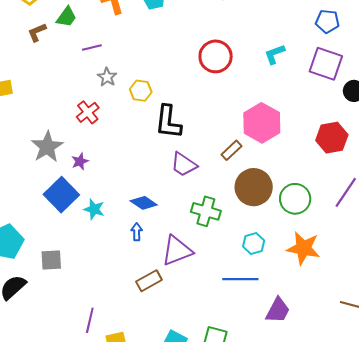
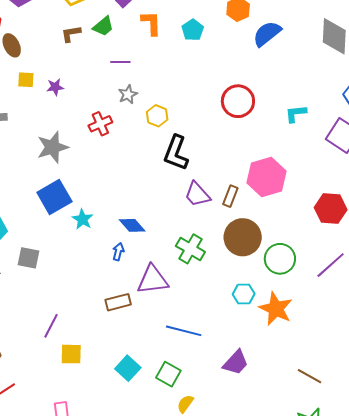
brown rectangle: (232, 150) -> (230, 196), turned -40
purple star: (80, 161) -> (55, 87), moved
purple trapezoid: (184, 164) -> (197, 194), moved
cyan hexagon: (254, 243) -> (244, 294), moved
blue line: (240, 279) -> (184, 331), moved

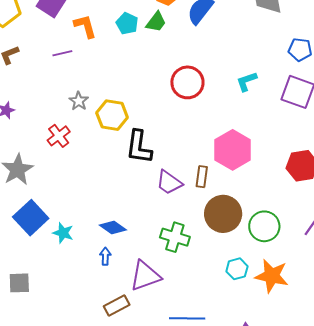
green trapezoid: (103, 26) -> (156, 22), moved
purple line: (120, 62) -> (62, 53), moved
yellow hexagon: (157, 116) -> (112, 115), size x1.4

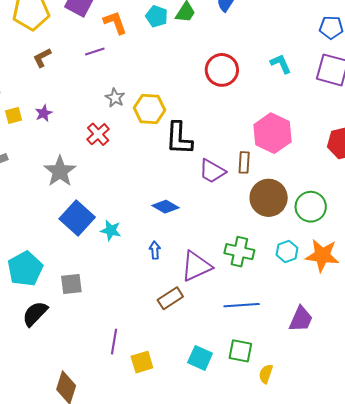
cyan L-shape: (247, 81) -> (281, 64), turned 90
blue diamond: (113, 228) -> (166, 207), moved
green cross: (175, 237) -> (239, 252), moved

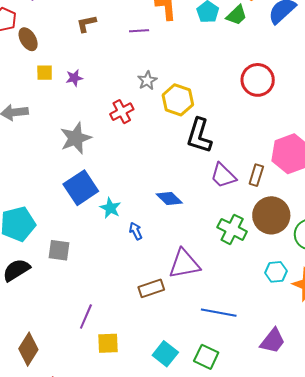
blue arrow: (155, 250) -> (136, 231), moved, turned -36
green cross: (239, 252) -> (232, 229), moved

